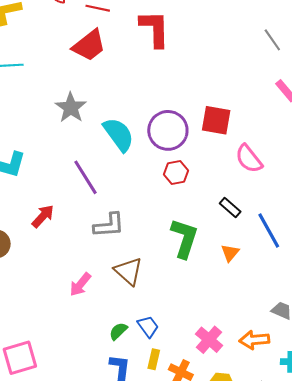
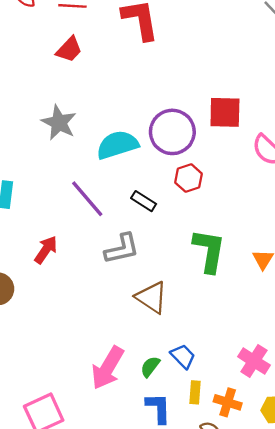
red trapezoid: (89, 45) -> (69, 49), size x0.7
cyan semicircle: (119, 134) -> (117, 145), turned -63
black rectangle: (230, 207) -> (144, 201), moved
pink arrow: (80, 284) -> (108, 368), moved, size x1.5

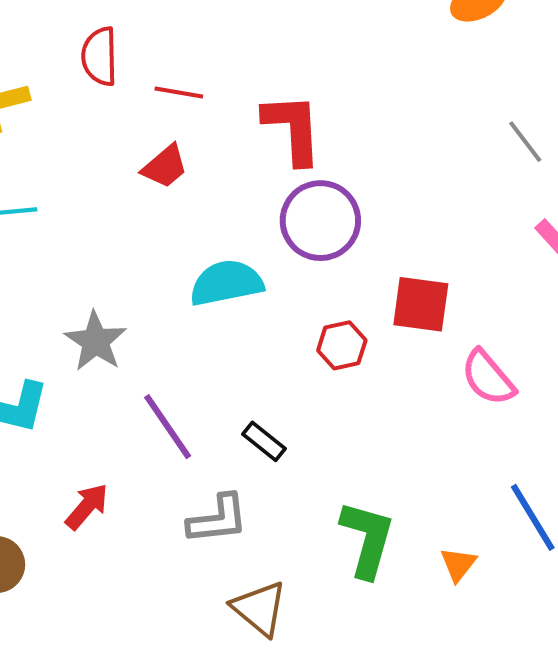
gray star: (59, 123) -> (96, 341), moved
purple circle: (172, 132) -> (320, 221), moved
cyan semicircle: (117, 145) -> (226, 283), moved
red hexagon: (188, 178) -> (342, 345), moved

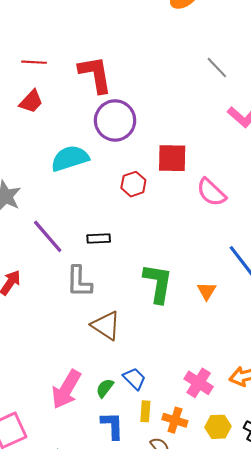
black rectangle: (264, 441) -> (99, 238), turned -35
gray L-shape: (218, 519) -> (79, 282), turned 104

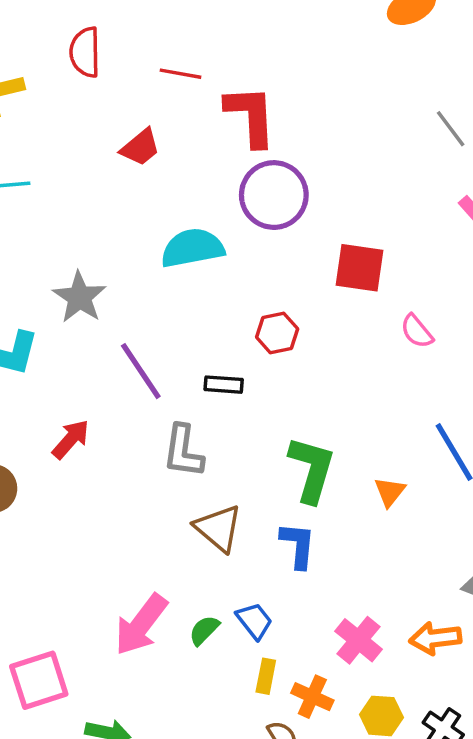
red line: (34, 62) -> (180, 74), moved
red hexagon: (133, 184) -> (277, 333), moved
pink semicircle: (211, 192) -> (417, 331), size x0.7
blue L-shape: (112, 426) -> (298, 545), moved

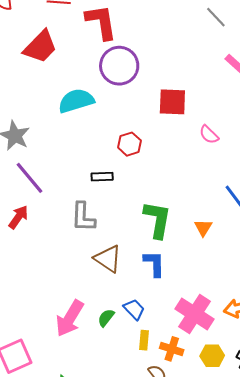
red trapezoid: (140, 147) -> (40, 47), size x1.5
purple line: (141, 371) -> (29, 178), moved
pink cross: (358, 640) -> (195, 314), size x1.4

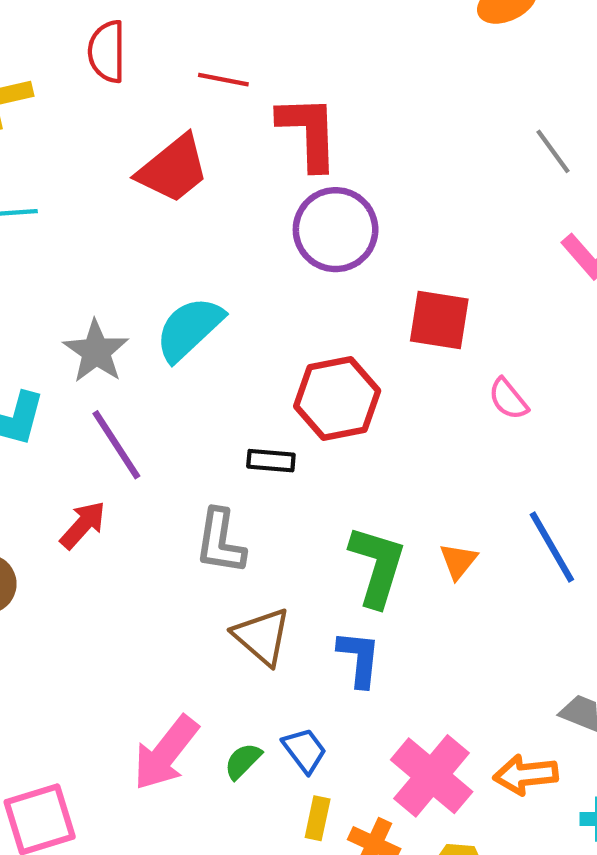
cyan semicircle: (76, 101) -> (189, 329), moved, turned -33
red hexagon: (129, 144) -> (337, 398), size x1.6
orange triangle: (203, 228) -> (458, 561), moved

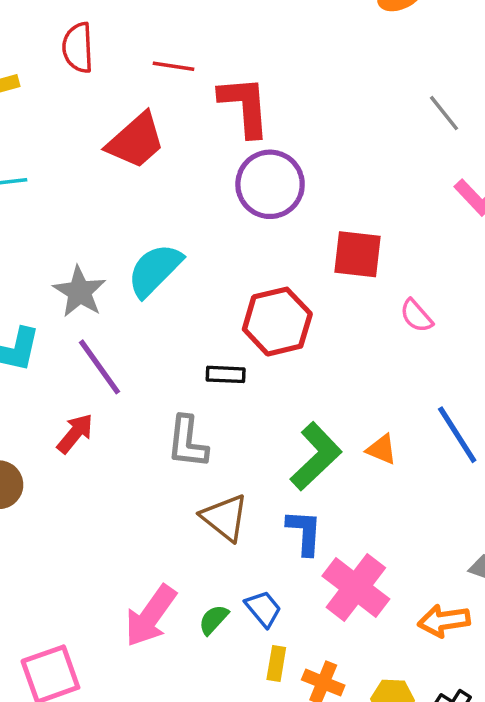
orange triangle: (458, 561) -> (382, 449), turned -44
green L-shape: (377, 566) -> (316, 456), turned 32
pink cross: (432, 776) -> (356, 587), moved

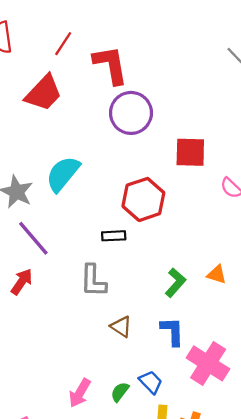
red line: (174, 66) -> (63, 44), turned -60
green L-shape: (316, 456) -> (175, 283), size x0.7
brown triangle: (225, 518) -> (121, 327), size x0.7
pink arrow: (150, 616) -> (80, 393), size x0.7

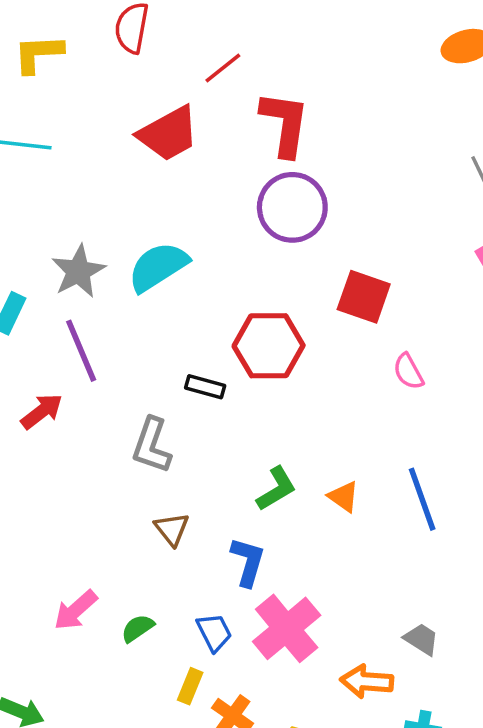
blue trapezoid: (151, 382) -> (214, 632), moved

